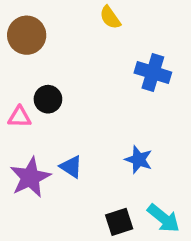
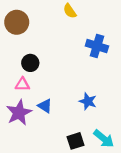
pink triangle: (20, 117) -> (22, 84), moved

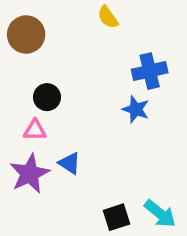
blue cross: (97, 46) -> (150, 71), turned -30
blue star: (88, 101) -> (136, 109), moved

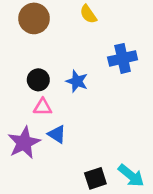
brown circle: (26, 35) -> (34, 18), moved
blue star: (136, 109) -> (77, 81), moved
pink triangle: (35, 130) -> (43, 107), moved

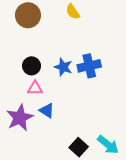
blue cross: (123, 58) -> (89, 66), moved
black square: (95, 178) -> (79, 147), turned -30

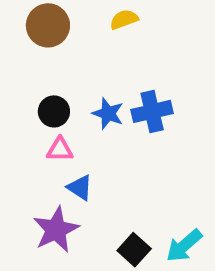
yellow semicircle: (73, 12) -> (124, 19), turned 105
purple star: (20, 118) -> (56, 230), moved
cyan arrow: (108, 145) -> (184, 246), turned 100

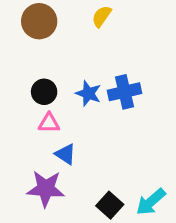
yellow semicircle: (124, 19) -> (102, 16), turned -35
purple star: (56, 230) -> (46, 189), turned 30

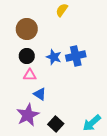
brown circle: (39, 21) -> (27, 29), moved
purple star: (46, 189) -> (28, 115), turned -30
black square: (110, 205) -> (56, 124), moved

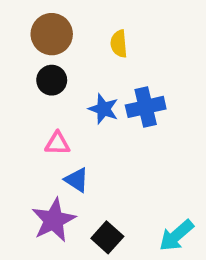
yellow semicircle: (62, 10) -> (119, 44), moved, turned -40
brown circle: (27, 29) -> (52, 34), moved
black circle: (27, 56) -> (52, 80), moved

